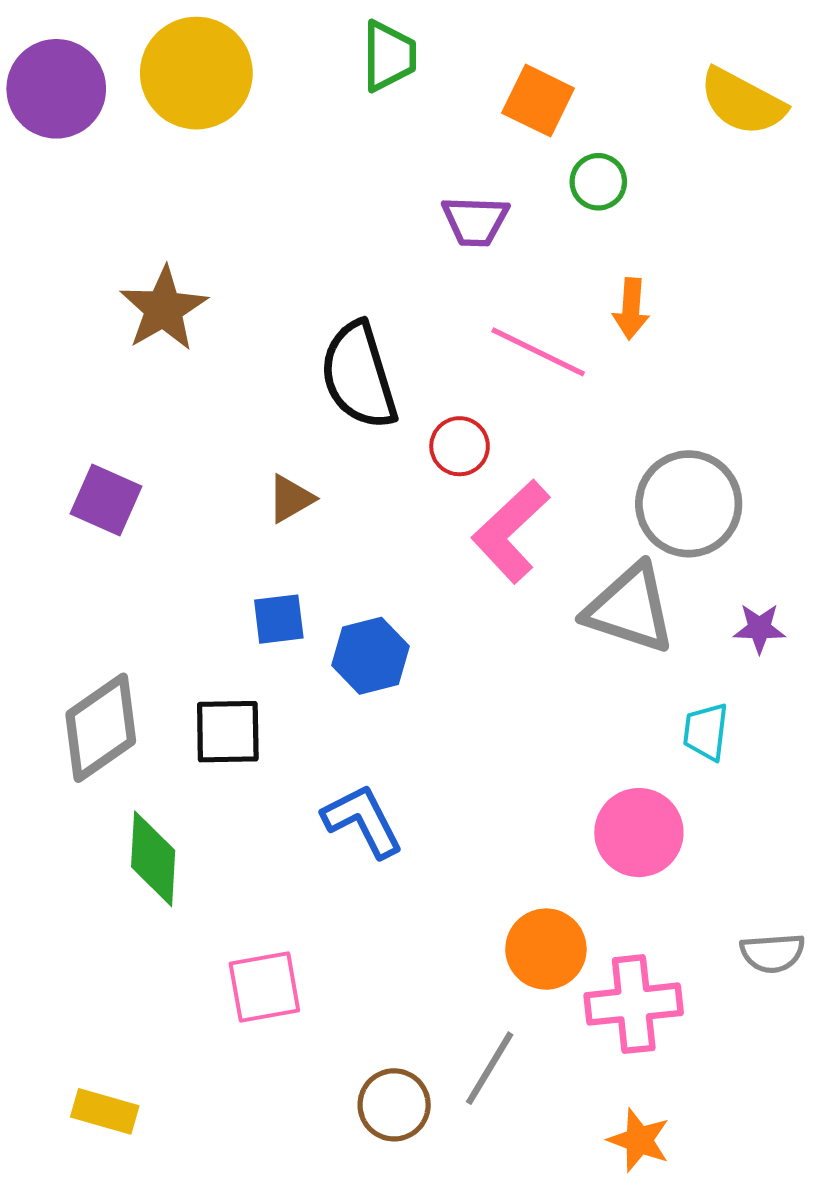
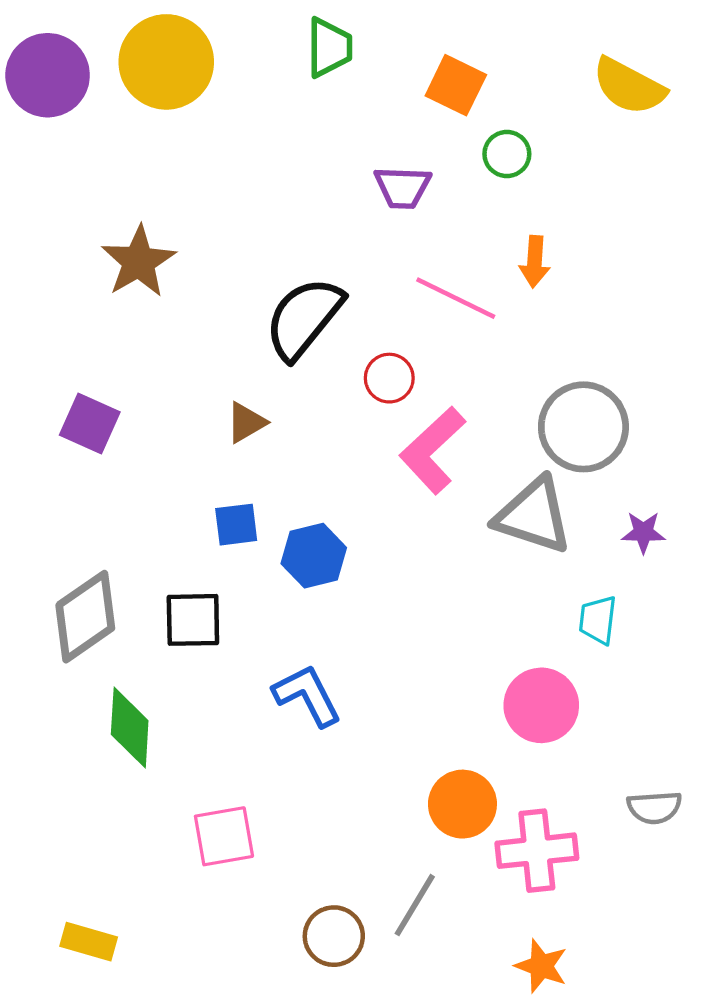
black semicircle: (359, 376) -> (304, 318), turned 56

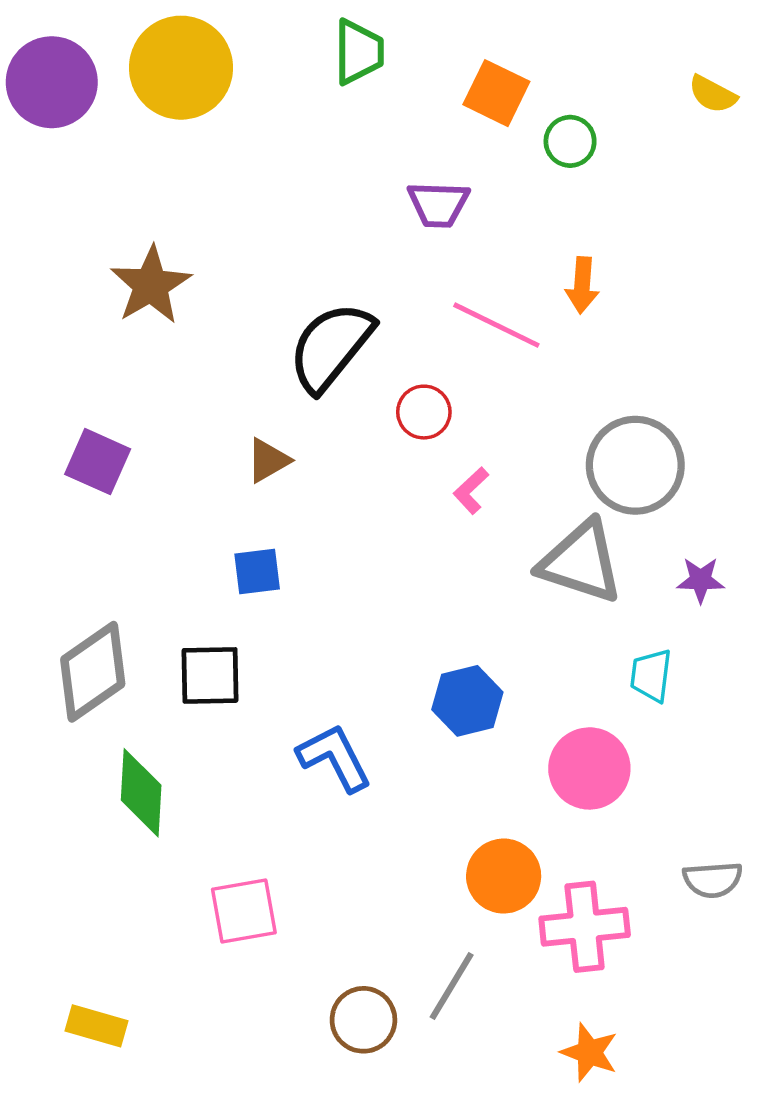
yellow semicircle: (629, 86) -> (713, 94), moved, size x0.6
green circle: (507, 154) -> (570, 141), moved
pink L-shape: (433, 450) -> (471, 491), size x0.5
blue hexagon: (314, 556) -> (467, 701), moved

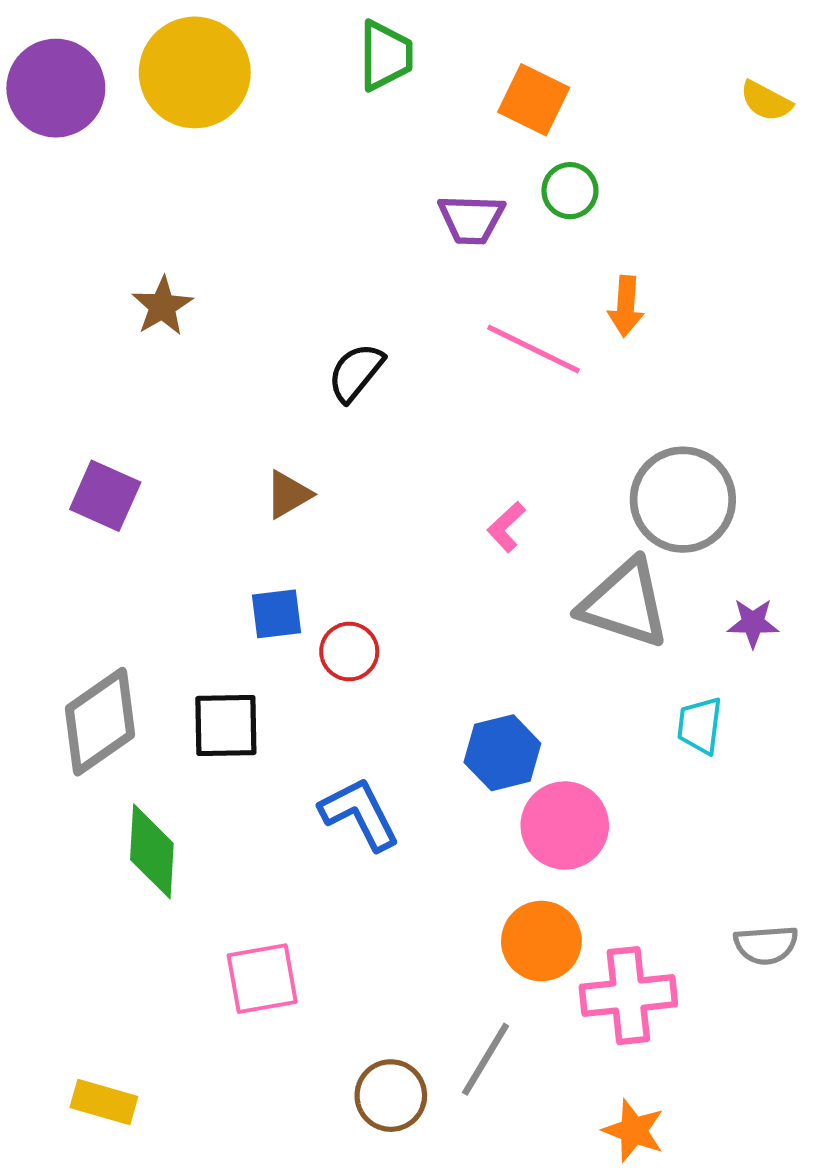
green circle: (570, 141) -> (570, 191), moved
brown star: (151, 285) -> (162, 306), size x0.7
black semicircle: (331, 347) -> (356, 372), size x0.6
red circle: (424, 412) -> (349, 652), moved
pink circle: (589, 768) -> (565, 825), moved

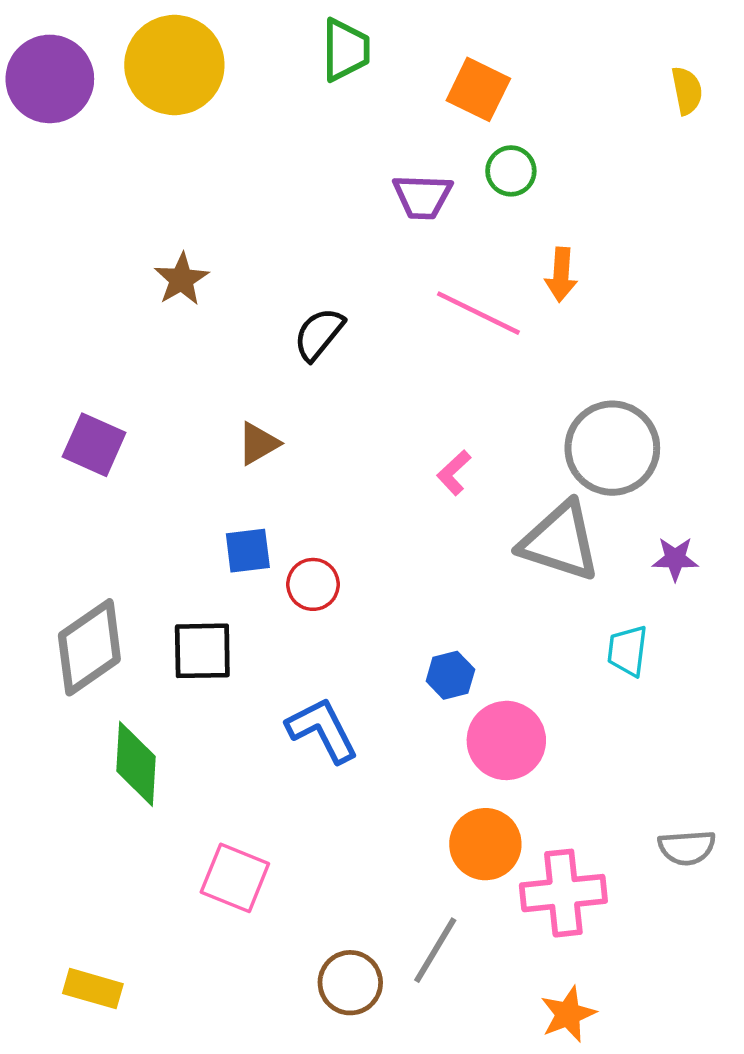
yellow semicircle: (766, 101) -> (687, 91), turned -129
brown star: (162, 306) -> (181, 279), moved
blue hexagon: (502, 753) -> (450, 675), size x0.7
pink square: (262, 979) -> (235, 878), turned 32
orange star: (634, 1131) -> (568, 1014), turned 30

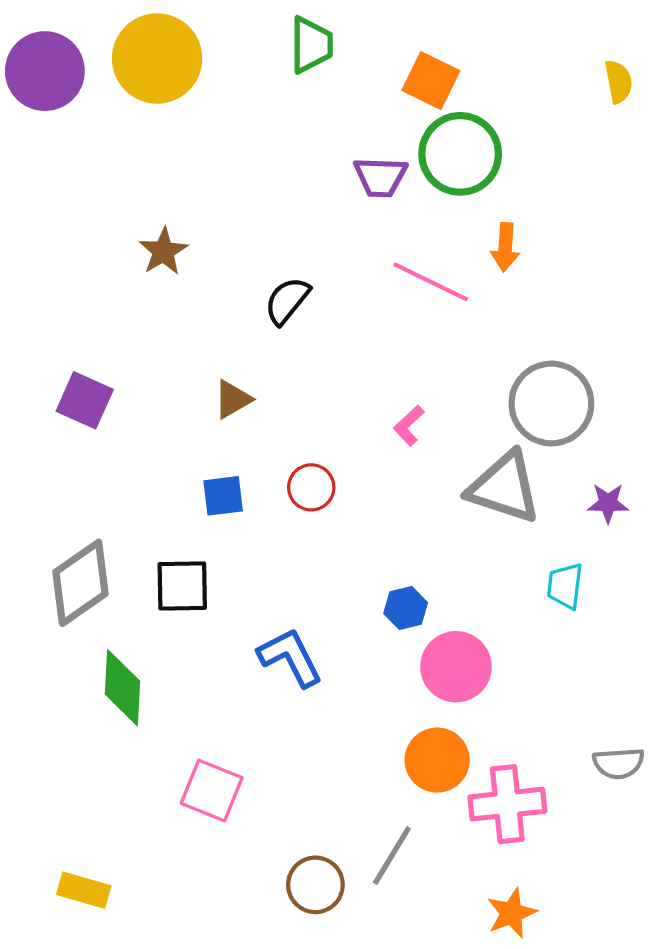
green circle: (511, 171) -> (460, 154), size x1.8
red circle: (313, 584) -> (311, 487), moved

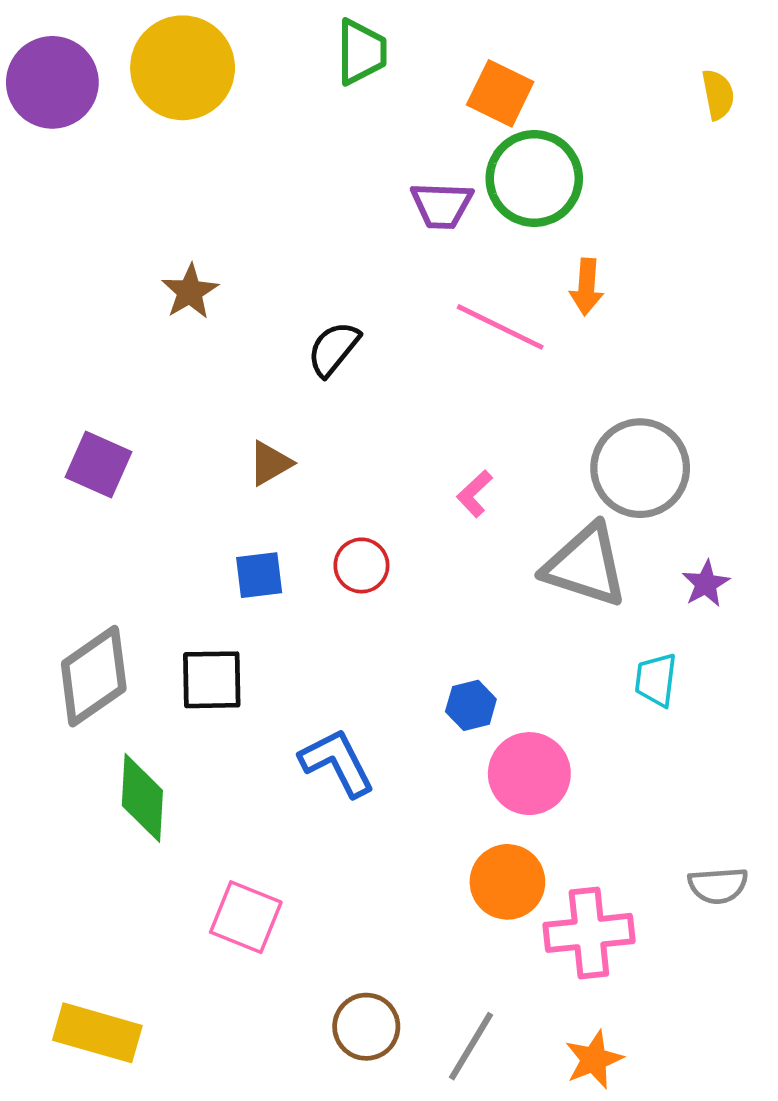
purple star: (608, 503) -> (706, 584), turned -30
gray line: (392, 855) -> (471, 1046), moved
yellow rectangle: (84, 890) -> (97, 1033), size x1.4

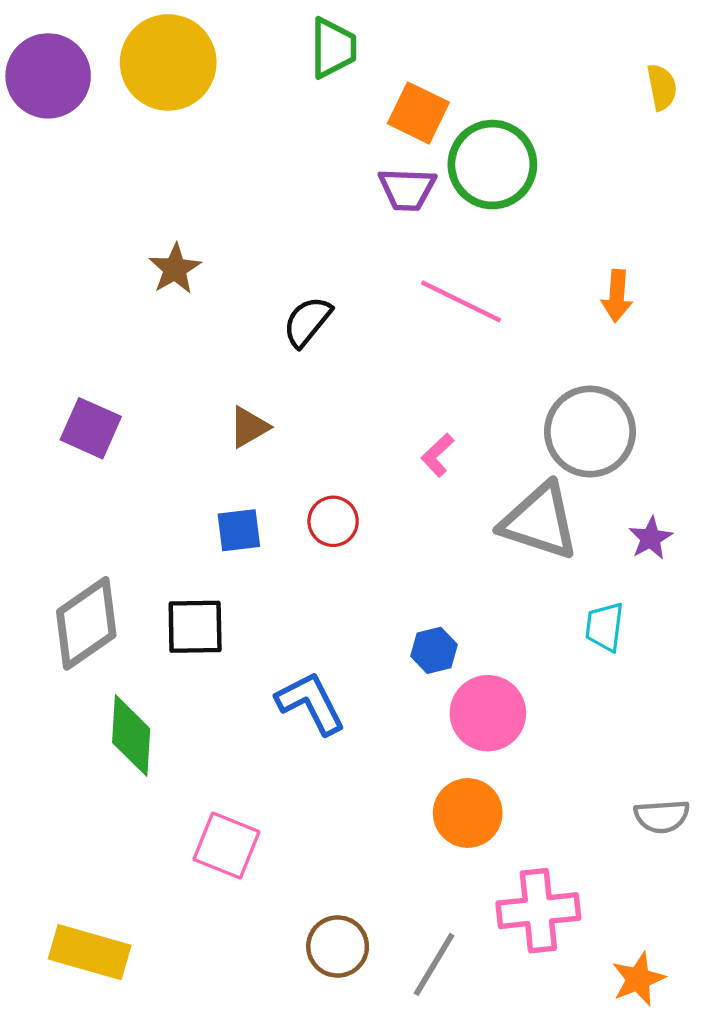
orange square: (500, 93) -> (418, 113), moved
orange arrow: (587, 287) -> (617, 296), moved
pink cross: (589, 933) -> (538, 911), moved
orange star: (594, 1060) -> (638, 979), moved

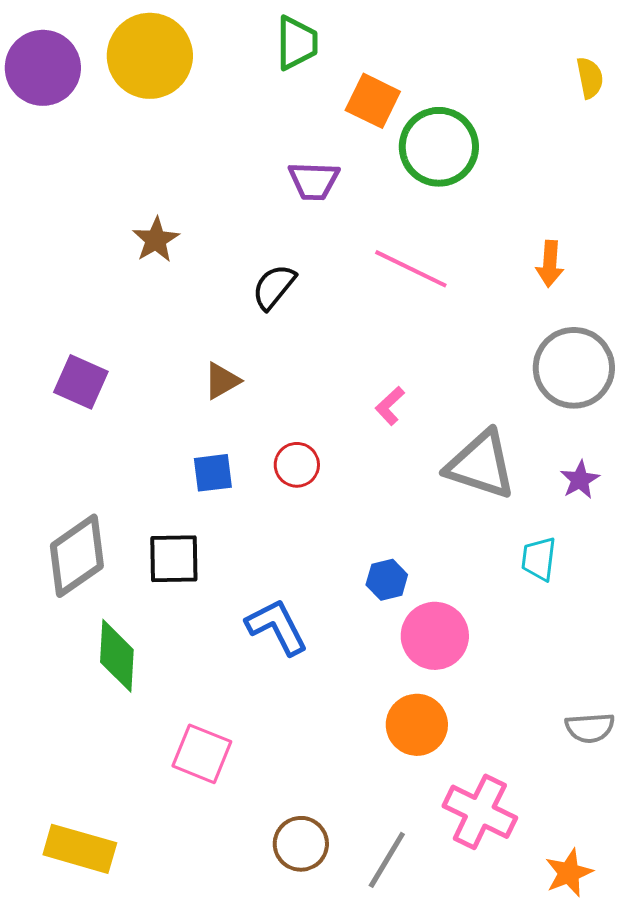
purple trapezoid: (407, 189) -> (314, 181), moved
gray circle: (590, 432) -> (574, 368), moved
pink cross: (538, 911) -> (480, 812), turned 32

